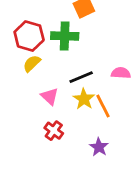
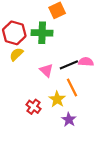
black line: (81, 77) -> (69, 65), moved
pink triangle: (50, 96) -> (46, 70), moved
yellow star: (84, 99) -> (57, 99), moved

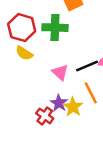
yellow semicircle: (16, 54) -> (24, 53), turned -104
purple star: (69, 120) -> (59, 103), moved

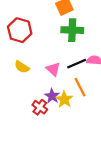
green cross: (55, 28) -> (72, 30), moved
yellow semicircle: (24, 53) -> (22, 67), moved

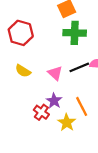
orange line: (80, 87) -> (82, 106), moved
yellow star: (64, 99) -> (67, 123), moved

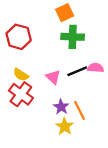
purple star: (54, 101) -> (61, 107), moved
red cross: (41, 112) -> (21, 94), moved, size x1.5

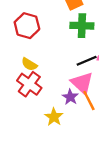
pink triangle: (53, 77) -> (82, 83), moved, size x1.5
yellow star: (65, 126) -> (54, 117), moved

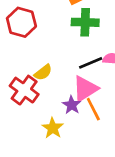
yellow semicircle: (29, 64) -> (43, 72), moved, turned -70
pink triangle: (82, 83) -> (85, 89), turned 45

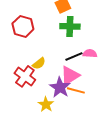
purple star: (72, 105) -> (60, 87), size x1.5
orange line: (93, 109) -> (76, 90), turned -48

